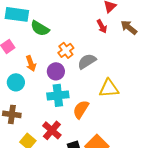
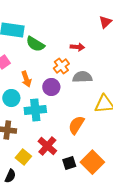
red arrow: (102, 26) -> (77, 47), moved, turned -56
gray semicircle: (87, 61) -> (82, 77), turned 30
cyan cross: (58, 95) -> (35, 110), moved

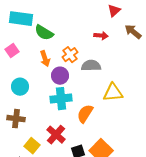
red arrow: (77, 47) -> (101, 36), moved
orange arrow: (26, 79) -> (45, 59), moved
cyan cross: (35, 110) -> (61, 99), moved

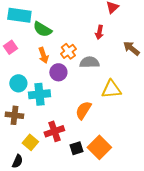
brown arrow: (133, 32) -> (131, 48), moved
red arrow: (101, 36) -> (99, 32), turned 96
cyan cross: (61, 99) -> (39, 94), moved
red cross: (56, 135) -> (54, 131), turned 30

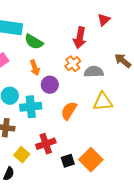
red arrow: (99, 32) -> (80, 38), moved, size x1.5
orange cross: (68, 51) -> (73, 64), moved
gray semicircle: (89, 62) -> (94, 72), moved
orange semicircle: (83, 110) -> (69, 111), moved

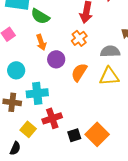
gray semicircle: (94, 72) -> (110, 51), moved
cyan cross: (31, 107) -> (37, 93), moved
orange semicircle: (69, 111) -> (79, 72), moved

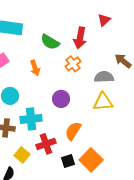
green semicircle: (40, 16) -> (50, 42), moved
purple circle: (56, 59) -> (61, 99), moved
orange semicircle: (79, 72) -> (73, 131), moved

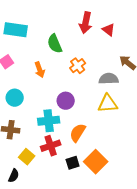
red triangle: (104, 20) -> (109, 30), moved, turned -40
red arrow: (80, 38) -> (86, 23), moved
green semicircle: (50, 42) -> (55, 44), turned 36
cyan cross: (31, 119) -> (49, 121), moved

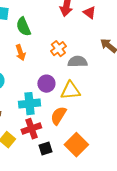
green semicircle: (55, 44) -> (23, 27), moved
gray semicircle: (109, 79) -> (77, 62), moved
yellow triangle: (108, 104) -> (70, 91), moved
black square: (73, 163) -> (45, 149), moved

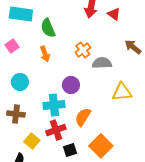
yellow triangle: (70, 91) -> (122, 92), moved

